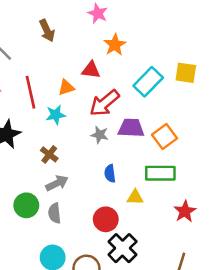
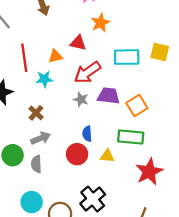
cyan rectangle: (148, 82) -> (127, 57), turned 40
red star: (185, 211) -> (149, 172), size x1.4
red circle: (106, 219) -> (77, 154), moved

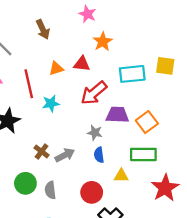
orange triangle: (55, 56) -> (56, 69), moved
gray star: (81, 99) -> (95, 133), moved
brown cross: (36, 113) -> (42, 151), moved
gray arrow: (41, 138) -> (65, 155), moved
red circle: (77, 154) -> (92, 192), moved

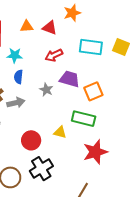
red arrow: (94, 93) -> (54, 55), size x0.7
blue semicircle: (99, 155) -> (18, 77), moved

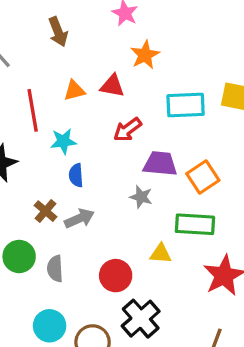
gray star: (46, 90) -> (141, 197), moved

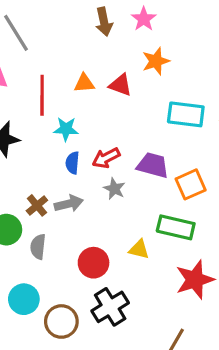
brown arrow: (58, 32) -> (104, 22), moved
red arrow: (127, 130) -> (106, 158), moved
gray star: (141, 197) -> (114, 189), moved
brown cross: (46, 211) -> (37, 205), moved

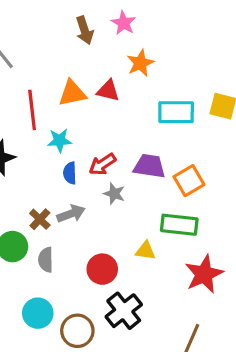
orange triangle: (84, 83) -> (72, 93), size x1.4

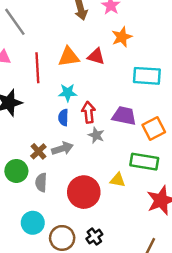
cyan star: (60, 140) -> (68, 93), moved
red arrow: (102, 164) -> (89, 112), turned 114
red circle: (102, 269) -> (84, 192), size x1.4
black cross: (124, 311) -> (94, 237), moved, size x0.6

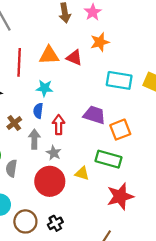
red arrow: (89, 112) -> (59, 125), moved
gray star: (96, 135) -> (54, 153), moved
gray arrow: (62, 148) -> (34, 139), turned -78
brown cross: (38, 151) -> (14, 123), moved

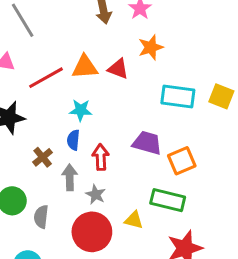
red line: (19, 62) -> (46, 78), turned 60

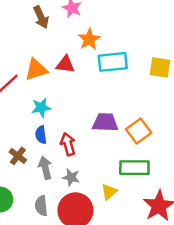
cyan rectangle: (178, 96) -> (113, 62), moved
gray semicircle: (41, 217) -> (41, 206), moved
yellow triangle: (134, 220) -> (109, 192), turned -42

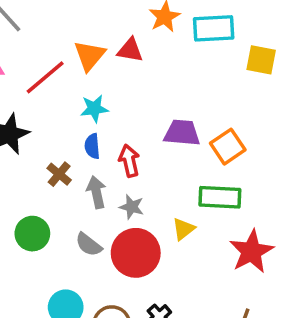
cyan rectangle: (113, 62) -> (214, 28), moved
orange triangle: (36, 69) -> (90, 56), turned -35
gray semicircle: (41, 206) -> (89, 245), turned -48

